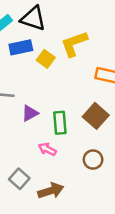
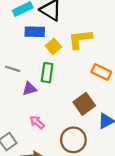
green rectangle: (60, 123) -> (47, 73), moved
brown circle: (93, 160) -> (73, 140), size x1.5

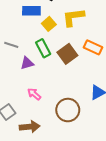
green rectangle: (47, 73) -> (43, 48), turned -36
brown square: (84, 104) -> (67, 54), moved

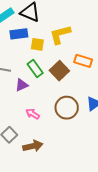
yellow square: (49, 24) -> (37, 44), turned -32
brown circle: (68, 110) -> (67, 108), moved

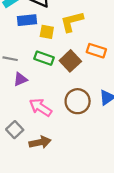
green rectangle: (35, 69) -> (44, 58), turned -36
purple triangle: (22, 85) -> (20, 79), moved
pink arrow: (33, 114) -> (41, 107), size x1.5

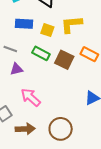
blue rectangle: (27, 20) -> (24, 24), moved
brown square: (70, 61) -> (64, 60), turned -30
brown circle: (78, 101) -> (61, 129), moved

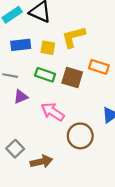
pink arrow: (31, 97) -> (53, 112), moved
brown circle: (61, 129) -> (80, 136), moved

